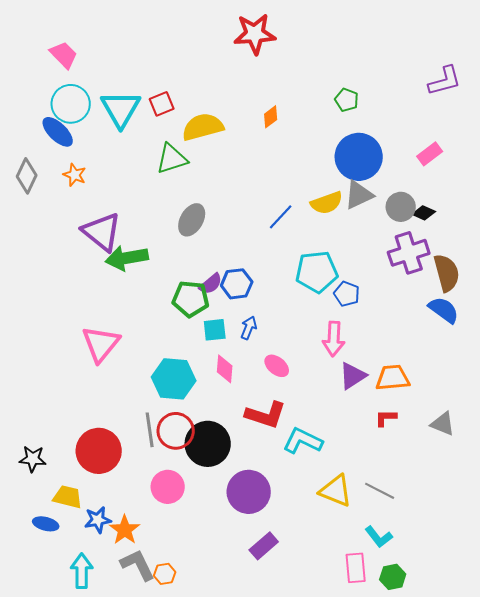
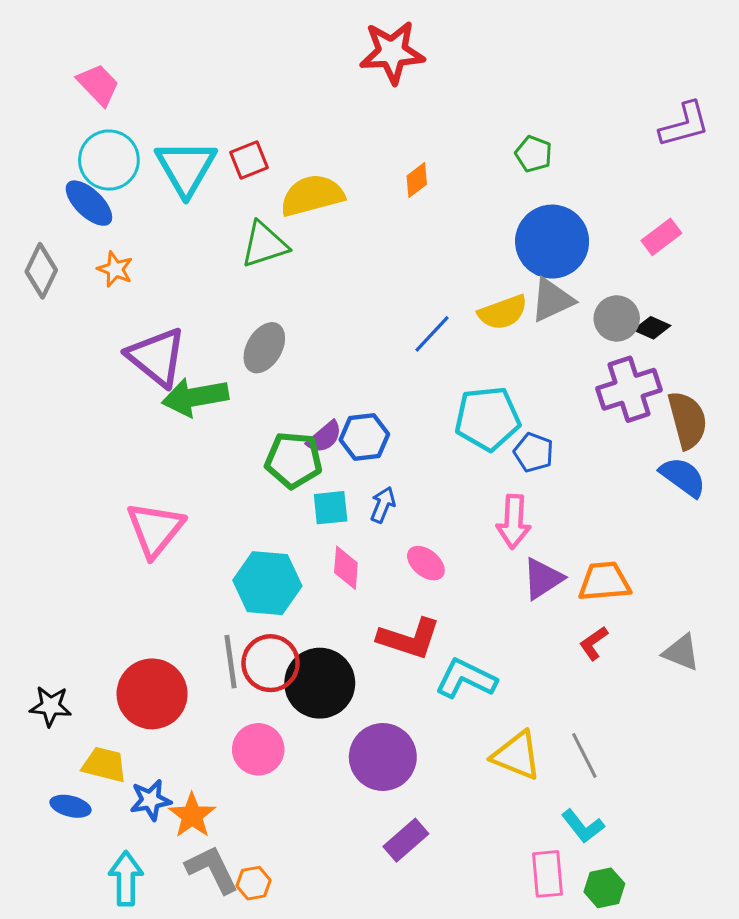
gray ellipse: (192, 220) -> (264, 348), moved
red L-shape: (386, 418) -> (594, 643), turned -35
gray line: (380, 491) -> (584, 755), turned 36

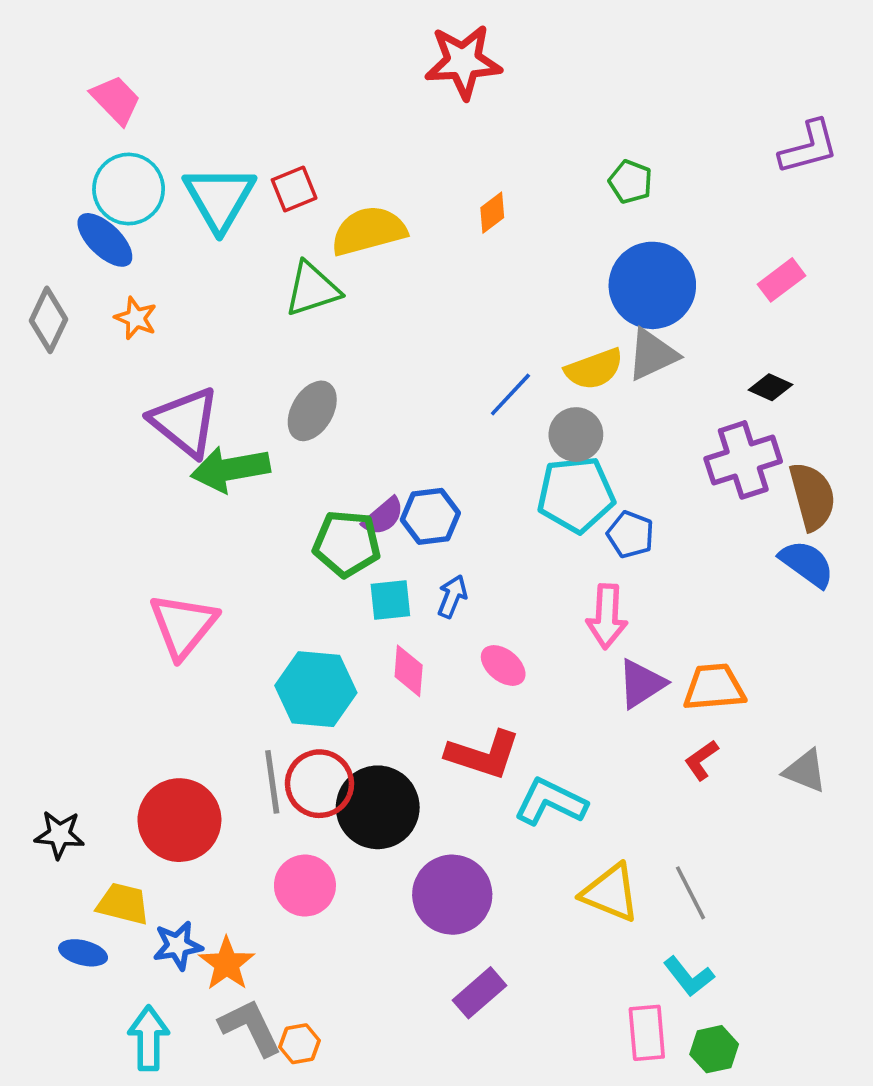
gray circle: (617, 318) -> (576, 435), moved

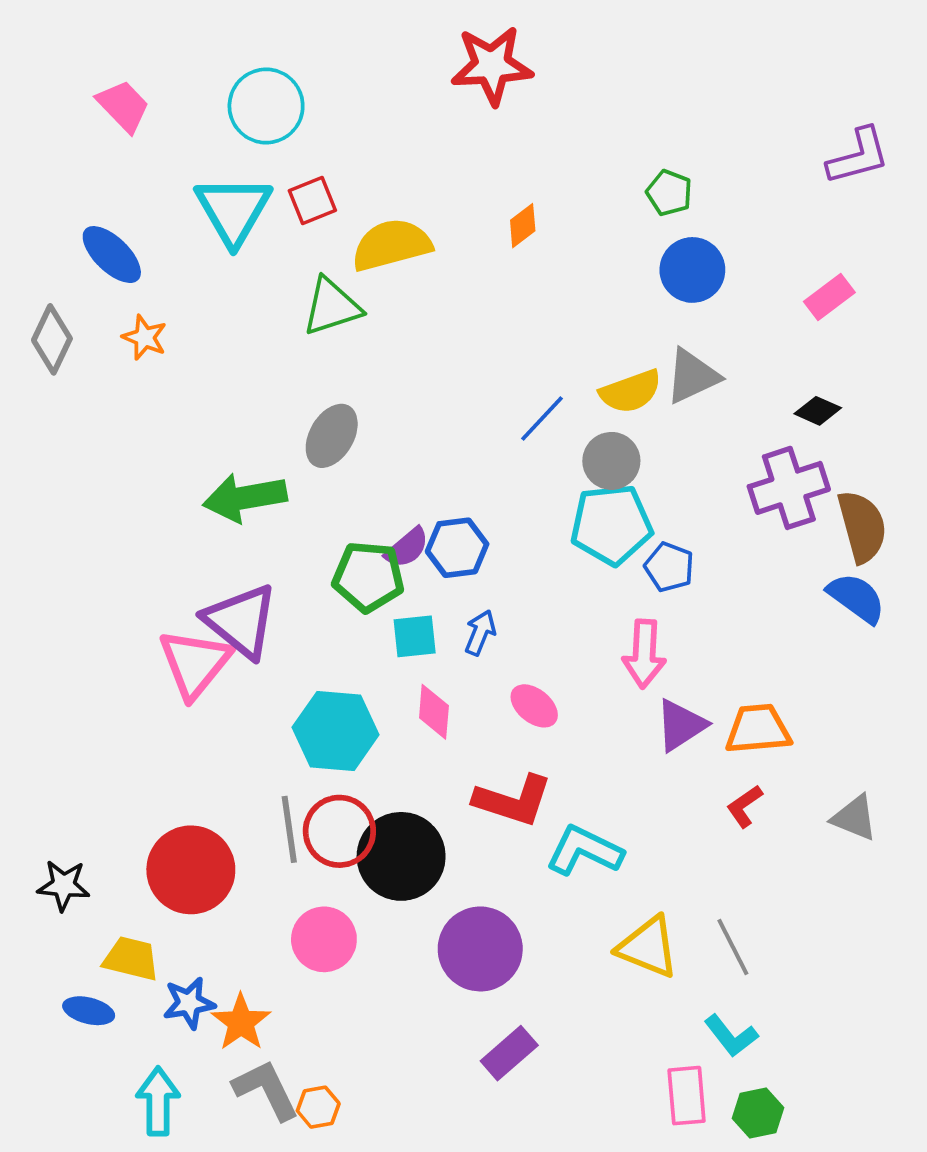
cyan circle: (129, 189) -> (266, 106), moved
blue circle: (652, 285) -> (692, 270), moved, size x0.7
purple triangle: (185, 422) -> (241, 621), moved

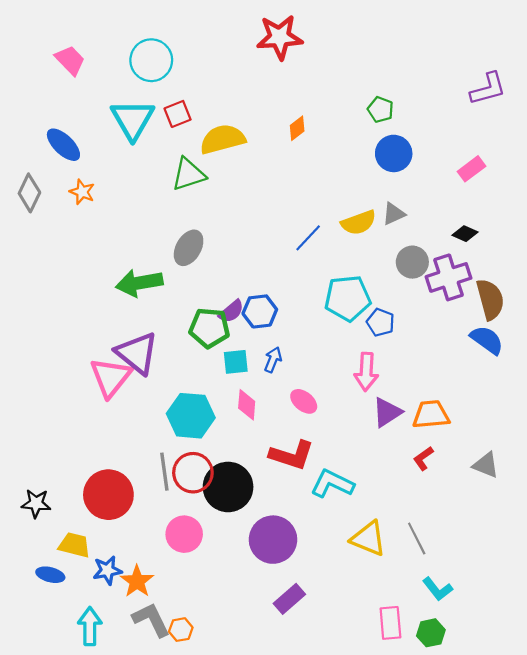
gray triangle: (692, 376) -> (394, 214), size x0.7
gray circle: (611, 461) -> (412, 262), moved
cyan L-shape: (731, 1036) -> (438, 589), moved

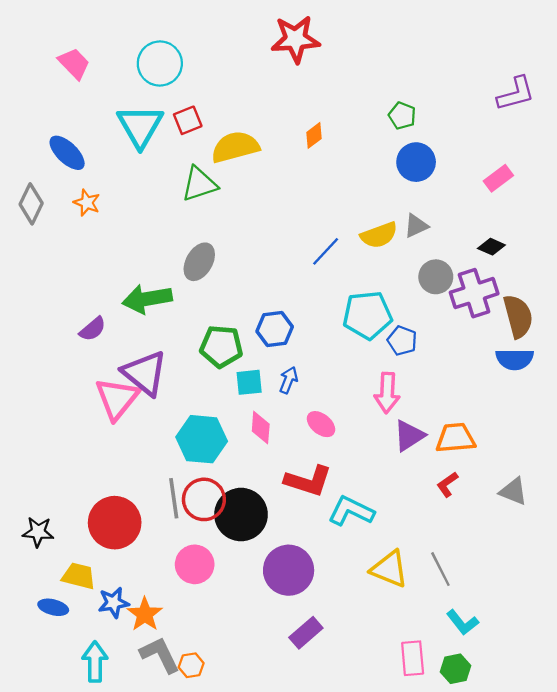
purple semicircle: (231, 311) -> (93, 329), moved
blue semicircle: (487, 340) -> (515, 359), turned 144

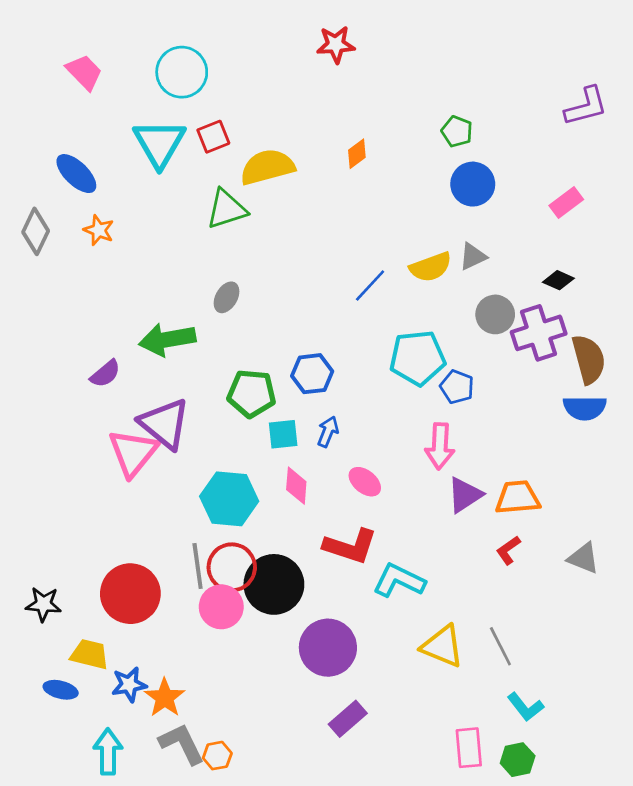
red star: (295, 39) -> (336, 44), size x0.7
gray ellipse: (199, 262) -> (227, 297), size x0.7
pink circle: (195, 564) -> (221, 607), moved

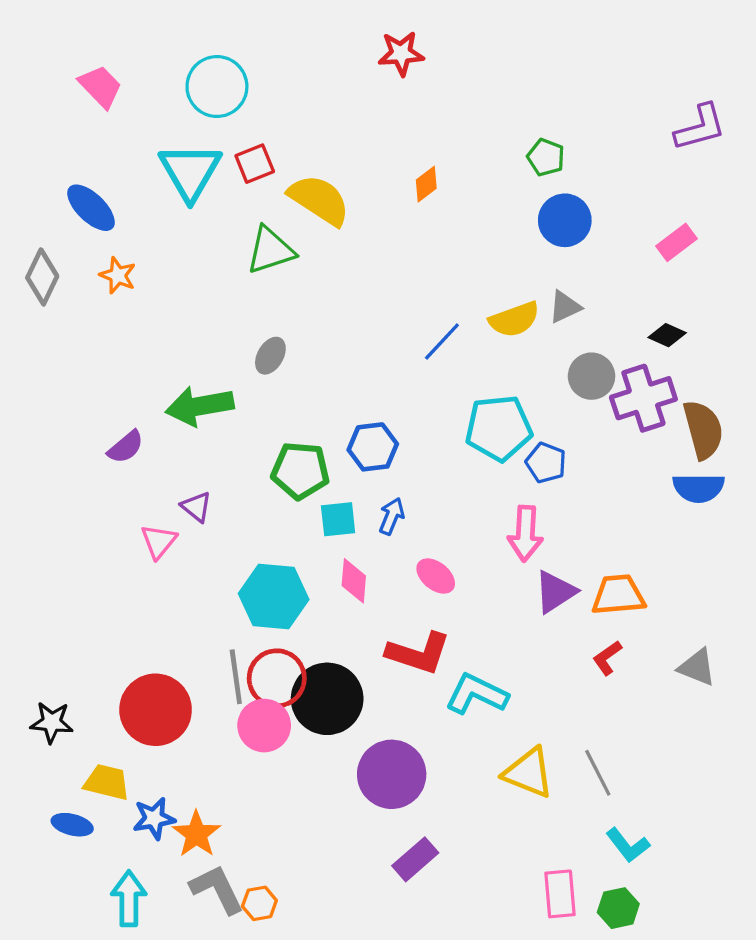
yellow semicircle: (267, 167) -> (319, 200), turned 48
purple triangle: (165, 424) -> (196, 507), size x0.5
pink triangle: (133, 453) -> (159, 541), size x0.6

